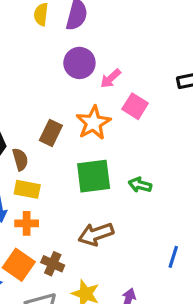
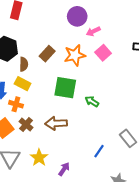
brown cross: (53, 264) -> (26, 124), moved

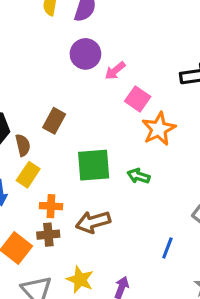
orange star: (75, 55) -> (159, 129), moved
yellow rectangle: (23, 84) -> (28, 175), turned -70
orange cross: (16, 104) -> (51, 206), moved
brown cross: (26, 124) -> (48, 235), turned -32

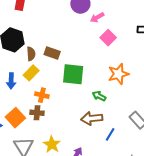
brown rectangle: (54, 121) -> (52, 53), moved, turned 70
orange star: (159, 129) -> (118, 74), moved
green arrow: (139, 176) -> (99, 96), moved
brown arrow: (93, 222) -> (92, 118), moved

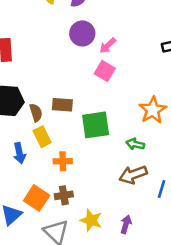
pink square: (108, 38) -> (105, 71), moved
yellow rectangle: (31, 73) -> (42, 137), turned -56
brown cross: (37, 113) -> (64, 195), moved

